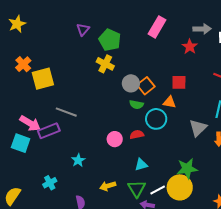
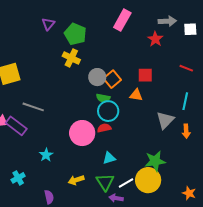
cyan circle: (156, 119) -> (108, 111), moved
purple rectangle: (49, 131) -> (16, 126), turned 60
pink circle: (115, 139) -> (82, 133), size x1.6

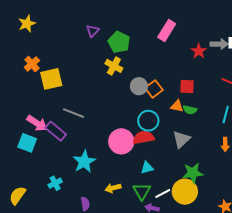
gray arrow: (167, 21) -> (219, 44), moved
green semicircle: (103, 98) -> (190, 110), moved
gray triangle: (165, 120) -> (181, 139), moved
red semicircle: (104, 128) -> (143, 137), size x1.5
cyan star: (46, 155) -> (84, 162), size x1.6

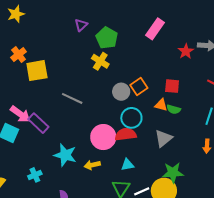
gray circle: (139, 86) -> (121, 92), moved
gray line: (74, 113) -> (72, 98), moved
cyan star: (84, 162) -> (65, 155), turned -30
yellow arrow: (113, 188) -> (92, 165), moved

